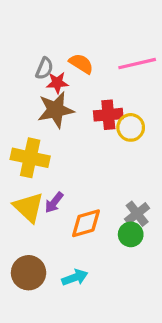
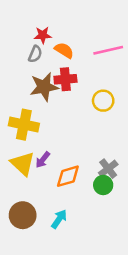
red star: (57, 83) -> (43, 35), moved
red cross: (108, 115) -> (65, 79), moved
cyan arrow: (75, 278) -> (59, 219), turned -36

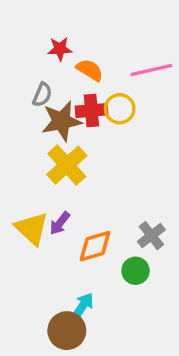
gray semicircle: (35, 54) -> (42, 95), moved
yellow circle: (103, 101) -> (120, 109), moved
yellow cross: (24, 125) -> (67, 165), moved, turned 36
green circle: (103, 185) -> (135, 271), moved
brown circle: (23, 215) -> (67, 331), moved

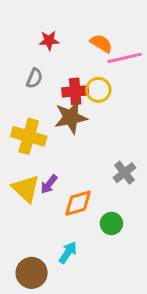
orange semicircle: (90, 70) -> (101, 43), moved
brown star: (62, 121) -> (71, 117), moved
yellow cross: (67, 165) -> (29, 136), moved, turned -32
gray cross: (151, 236) -> (125, 173), moved
brown circle: (67, 331) -> (32, 273), moved

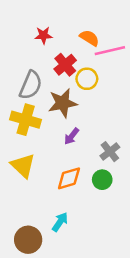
gray semicircle: (34, 78) -> (31, 85), moved, size x1.6
red cross: (75, 91) -> (65, 65), moved, turned -35
purple arrow: (49, 184) -> (72, 136), moved
green circle: (111, 223) -> (102, 180), moved

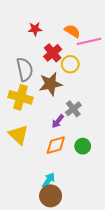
gray semicircle: (31, 85) -> (25, 69), turned -35
purple arrow: (72, 136) -> (58, 121), moved
gray cross: (110, 152) -> (73, 109), moved
brown circle: (28, 240) -> (51, 196), moved

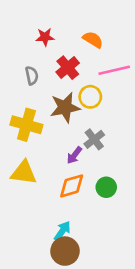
pink line: (89, 41) -> (114, 70), moved
yellow circle: (70, 64) -> (90, 97), moved
gray semicircle: (25, 69) -> (32, 76), moved, size x0.6
yellow triangle: (18, 135) -> (24, 173), turned -35

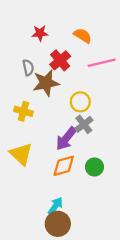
yellow circle: (90, 97) -> (80, 102), moved
brown star: (65, 107) -> (46, 83), moved
yellow cross: (26, 125) -> (23, 111), size x0.7
purple arrow: (74, 155) -> (66, 139), size x1.5
yellow triangle: (24, 173) -> (21, 154), turned 35

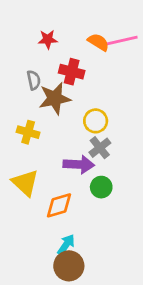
red cross: (60, 60) -> (72, 72), turned -36
pink line: (102, 63) -> (121, 41), moved
purple arrow: (66, 139) -> (79, 165), turned -125
orange diamond: (64, 166) -> (59, 205), moved
green circle: (94, 167) -> (101, 187), moved

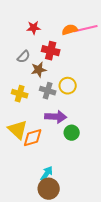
orange semicircle: (98, 42) -> (70, 30), turned -49
gray semicircle: (34, 80) -> (24, 57), turned 56
brown star: (55, 98) -> (39, 70), size x0.7
gray cross: (100, 148) -> (48, 91), moved, turned -35
orange diamond: (59, 205) -> (33, 138), moved

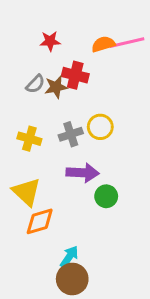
brown star: (39, 70) -> (56, 87), moved
gray cross: (48, 91) -> (71, 134), turned -35
orange diamond: (33, 138) -> (40, 221), moved

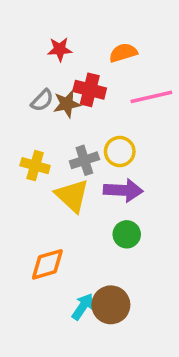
pink line: (127, 43) -> (151, 97), moved
purple arrow: (83, 173) -> (123, 190), moved
yellow triangle: (26, 192) -> (72, 196), moved
brown circle: (72, 279) -> (111, 305), moved

